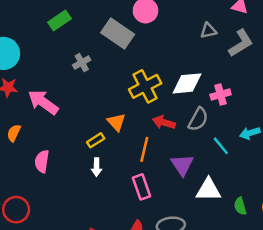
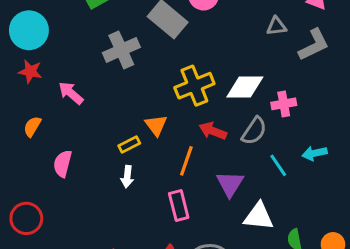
gray cross: (82, 63) -> (121, 50), size x1.6
pink arrow: (43, 102) -> (71, 93), size x0.7

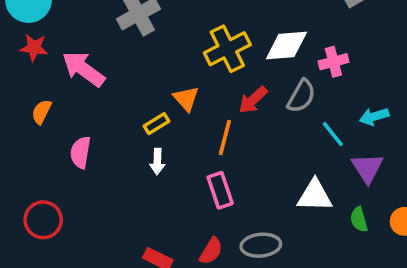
pink arrow: (71, 93) -> (83, 69), size x1.4
red arrow: (213, 131) -> (253, 100), turned -60
purple triangle: (230, 184) -> (367, 168), moved

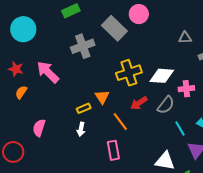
red star: (34, 48) -> (16, 69), moved
orange line: (225, 137) -> (120, 121), turned -60
pink semicircle: (80, 152) -> (39, 128), moved

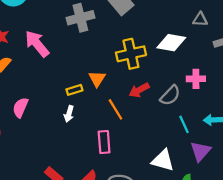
white diamond: (162, 76) -> (171, 43), moved

